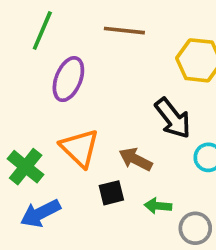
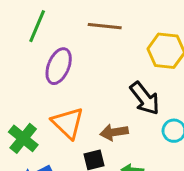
brown arrow: (136, 159) -> (114, 132), turned -36

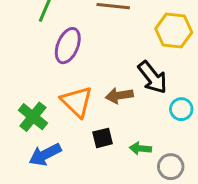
brown arrow: (114, 132) -> (119, 96), moved

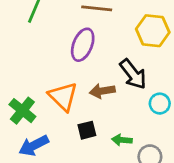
purple ellipse: (68, 46) -> (83, 45), moved

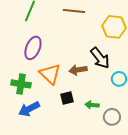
purple ellipse: (83, 45) -> (33, 48), moved
green cross: (22, 111) -> (21, 84), turned -30

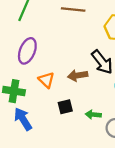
orange triangle: (50, 74) -> (46, 80), size x0.7
blue arrow: (29, 109) -> (23, 119), turned 85

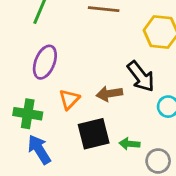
orange triangle: (46, 80) -> (69, 99), turned 30
black square: (65, 107) -> (94, 134), size x1.6

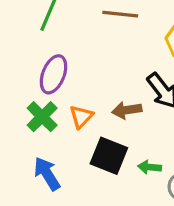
green cross: (28, 114) -> (42, 117), moved, turned 36
black square: (94, 134) -> (109, 156), turned 36

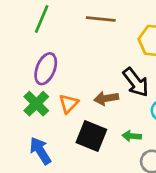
green arrow: (150, 167) -> (132, 136), moved

